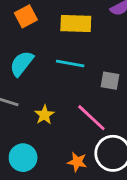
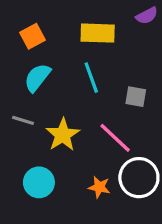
orange square: (26, 16) -> (33, 36), moved
cyan line: (70, 64) -> (91, 78), turned 60
yellow star: (44, 115) -> (63, 135), size x1.5

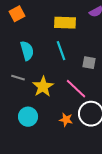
orange square: (33, 36) -> (17, 14), moved
cyan semicircle: (37, 78) -> (27, 51), turned 126

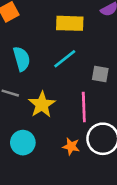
cyan line: (61, 51) -> (65, 59), turned 72
pink line: (76, 89) -> (84, 107), turned 45

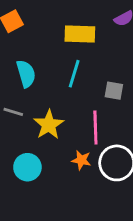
cyan line: (65, 59) -> (74, 74), turned -35
orange star: (71, 146) -> (81, 160), moved

